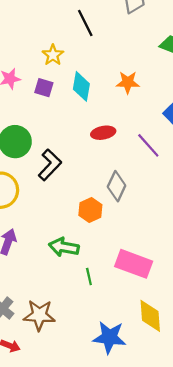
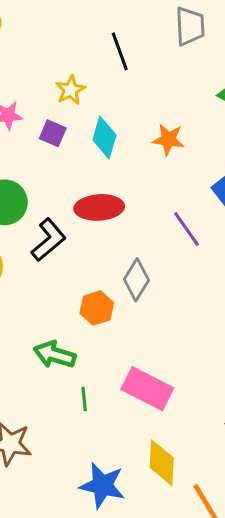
red ellipse: (103, 133) -> (99, 207), moved, size x1.4

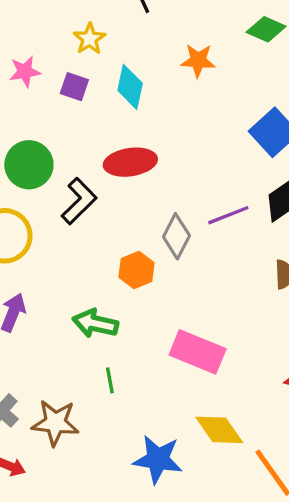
orange star: (168, 139) -> (198, 60), moved
purple line: (187, 229) -> (228, 215), moved, turned -72
green line: (84, 399) -> (110, 380), moved
yellow diamond: (162, 463) -> (219, 430), turned -33

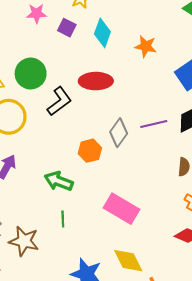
orange star: (198, 60) -> (146, 46), moved

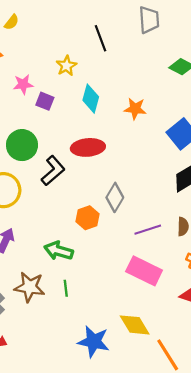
purple square: (67, 28) -> (45, 101), moved
purple line: (154, 124) -> (148, 230), moved
pink rectangle: (122, 209) -> (144, 271), moved
brown star: (24, 241) -> (30, 287), moved

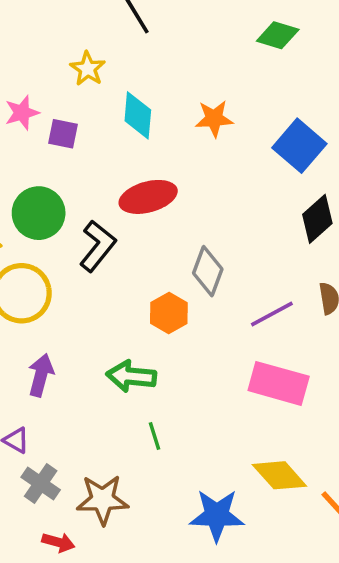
brown star: (30, 287) -> (103, 500), moved

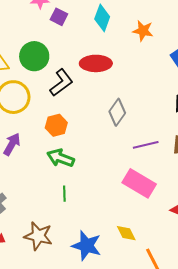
orange hexagon: (169, 313) -> (56, 125), moved
yellow diamond: (279, 475) -> (126, 233), size x0.7
brown star: (103, 500) -> (38, 236), moved

